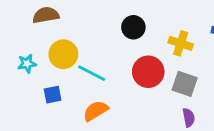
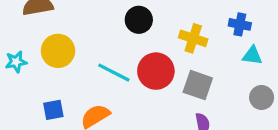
cyan line: (92, 73) -> (114, 73), moved
blue square: (53, 95) -> (53, 110), moved

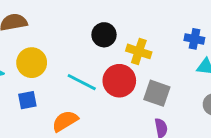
yellow cross: (193, 38) -> (139, 51), moved
blue square: (53, 110) -> (27, 100), moved

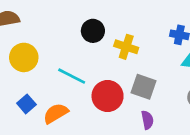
red circle: (119, 81) -> (108, 96), moved
blue square: (27, 100) -> (26, 104), moved, turned -30

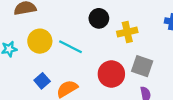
yellow cross: (126, 47) -> (127, 32), turned -30
cyan line: (72, 76) -> (70, 47), moved

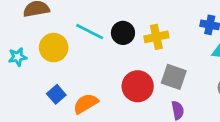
black circle: (99, 18) -> (123, 33), moved
cyan line: (70, 47) -> (90, 32), moved

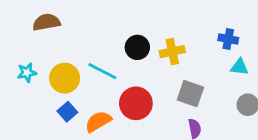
cyan line: (90, 32) -> (102, 71), moved
yellow circle: (54, 48) -> (65, 78), moved
red circle: (138, 86) -> (136, 103), moved

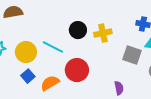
gray square: (190, 94) -> (132, 55), moved

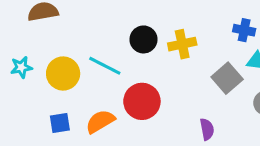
gray square: (132, 55) -> (227, 78), turned 30
blue square: (28, 76) -> (60, 123), moved, turned 32

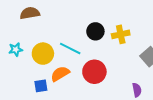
orange semicircle: (100, 121) -> (60, 74), moved

